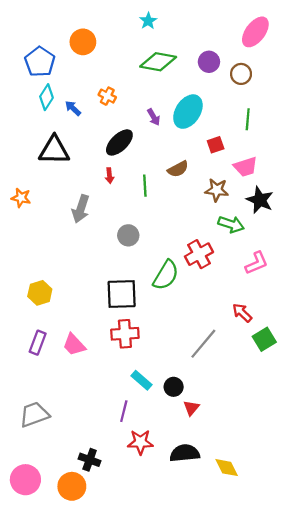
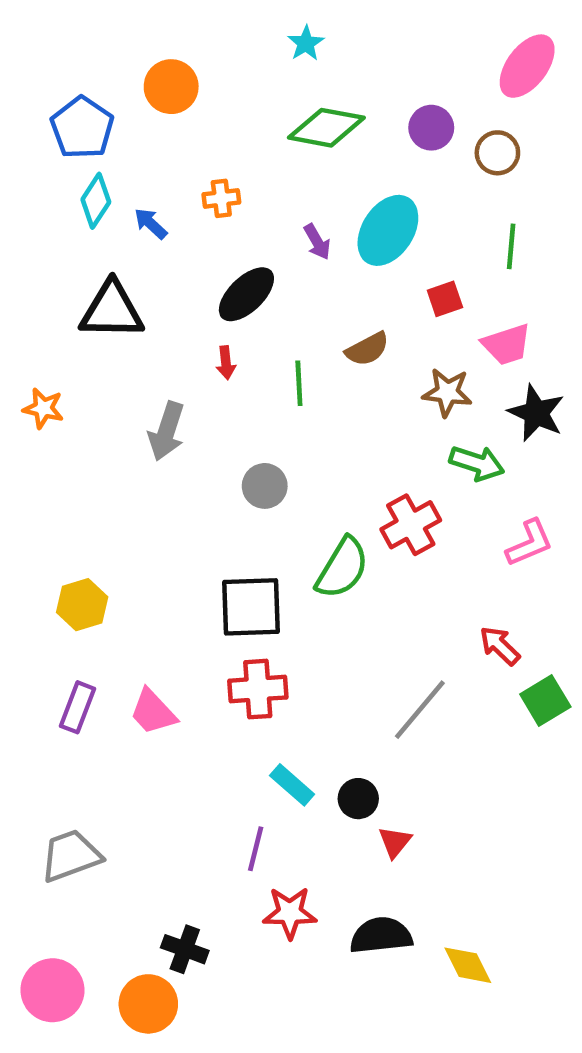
orange cross: (107, 96) -> (221, 198), turned -35

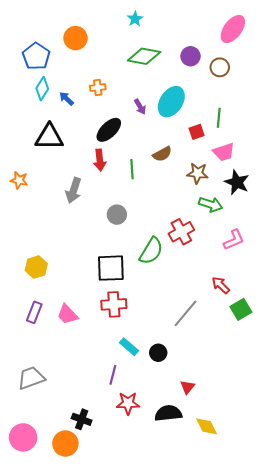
green line: (511, 246) -> (219, 118), moved
red arrow: (226, 363) -> (100, 160), size x1.5
red triangle: (395, 842) -> (187, 387), moved

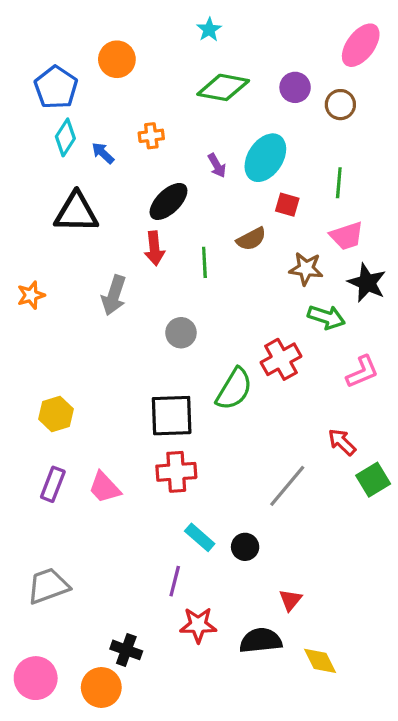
red square: (197, 132) -> (287, 205), moved, turned 35
orange star: (19, 180) -> (31, 295), moved, turned -30

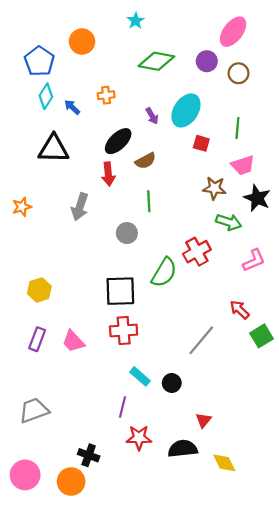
cyan star: (209, 30) -> (136, 21), moved
pink ellipse: (361, 45) -> (233, 32), moved
brown semicircle: (251, 239) -> (145, 161), moved
green line: (204, 262) -> (149, 201), moved

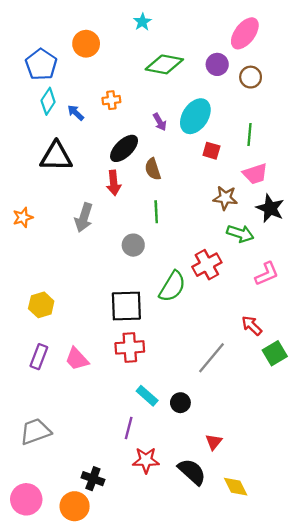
brown semicircle: (145, 161) -> (153, 169), turned 100
black semicircle: (183, 449) -> (192, 472), turned 48

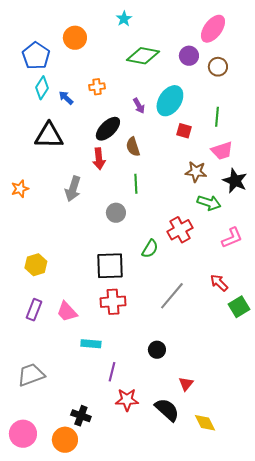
green semicircle: (172, 286) -> (150, 249), size x0.7
gray line: (211, 358) -> (172, 296), moved
cyan rectangle: (147, 396) -> (91, 344), moved, turned -36

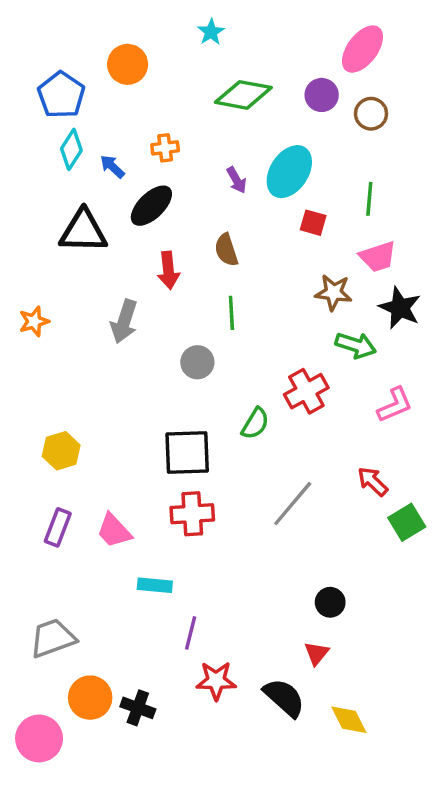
black ellipse: (108, 129) -> (151, 206), moved
black circle: (157, 350) -> (330, 602), moved
orange circle: (65, 440) -> (90, 698), moved

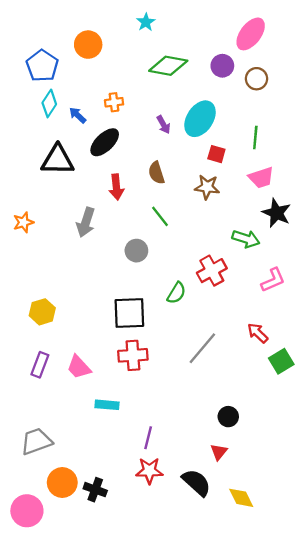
brown star: (334, 292) -> (207, 187), moved
green line: (231, 313) -> (160, 216), turned -35
purple line: (191, 633) -> (148, 438), moved

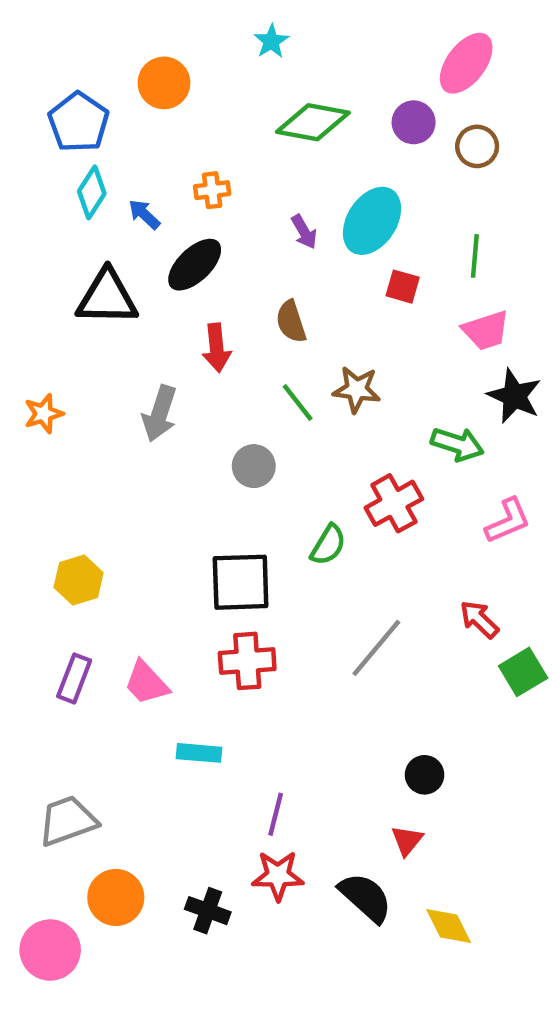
brown star: (207, 187) -> (357, 389), moved
black cross: (95, 490) -> (208, 911), moved

